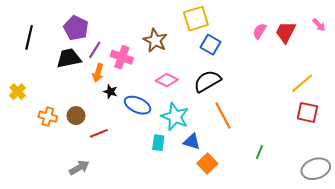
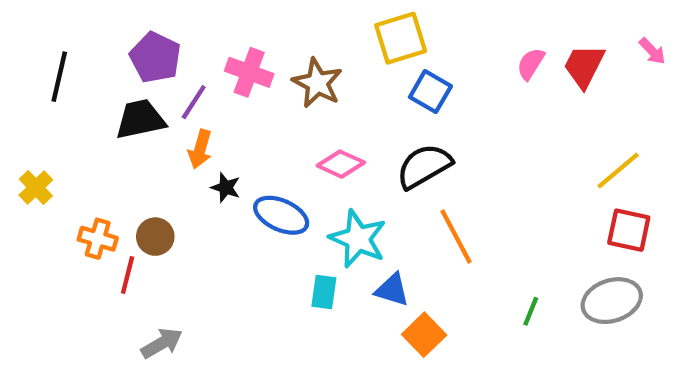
pink cross: (122, 57) -> (249, 72), moved
red line: (99, 133) -> (128, 275), moved, turned -54
gray ellipse: (316, 169) -> (612, 301), moved

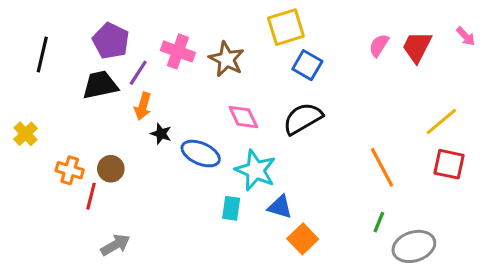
pink diamond: (341, 164) -> (243, 117), turned 40
orange line: (456, 237) -> (382, 167), moved
gray ellipse: (612, 301) -> (414, 246), moved

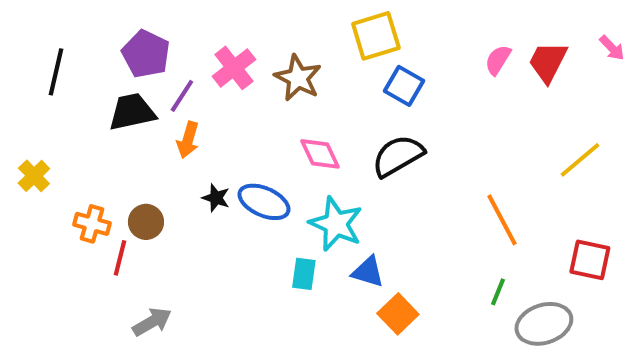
pink cross: (178, 51) -> (234, 68), turned 32
black star: (161, 134) -> (216, 198), moved
red square: (449, 164) -> (590, 260), moved

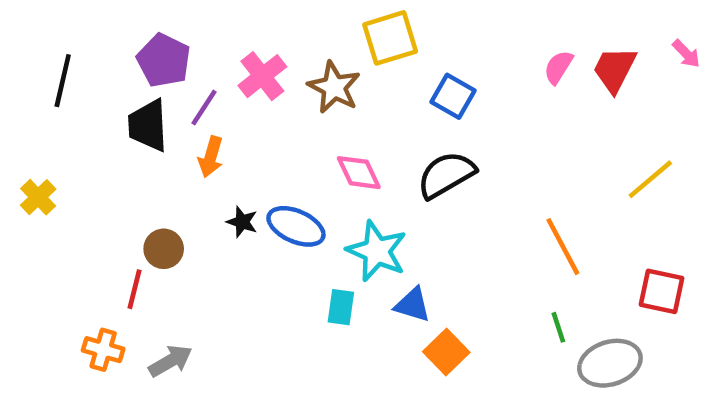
yellow square: (376, 36) -> (390, 38), moved
black trapezoid: (132, 112) -> (148, 125), turned -81
orange cross: (92, 224) -> (103, 350), moved
green line: (498, 292) -> (558, 327), turned -40

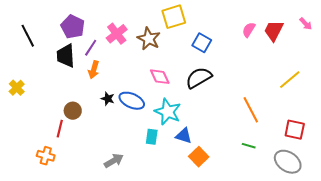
black line: (63, 81) -> (28, 36), turned -40
green line: (558, 327) -> (249, 146), turned -56
gray arrow: (170, 361) -> (114, 161), moved
gray ellipse: (610, 363) -> (288, 162), moved, turned 52

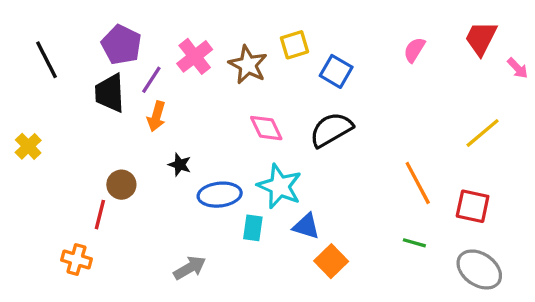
yellow square: (174, 17) -> (295, 45), moved, size x0.7
pink arrow: (306, 24) -> (518, 68), moved
red trapezoid: (274, 31) -> (481, 38), moved
blue ellipse: (132, 101) -> (220, 195), moved, turned -30
red square: (295, 130) -> (473, 206), moved

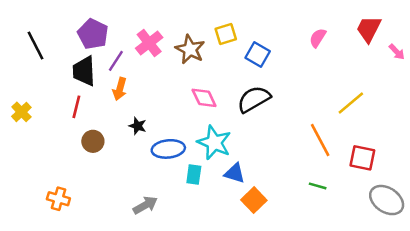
yellow line: (483, 133) -> (351, 103), moved
red line: (100, 215) -> (76, 107), moved
gray ellipse: (479, 269) -> (387, 200), moved

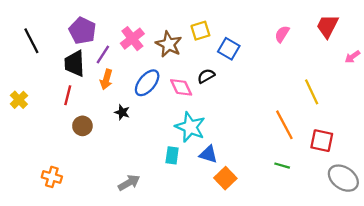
pink arrow: (397, 52) -> (352, 57), moved, turned 98
black semicircle: (254, 99) -> (206, 76), moved, size x0.6
yellow line: (351, 103) -> (312, 92), turned -75
blue ellipse: (168, 149) -> (147, 83), moved, turned -44

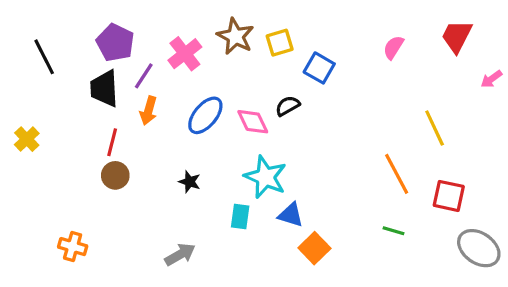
brown star: (169, 44) -> (235, 36), moved
red line: (68, 95) -> (112, 142), moved
black star: (122, 112) -> (190, 182), moved

